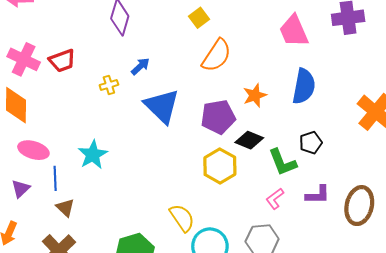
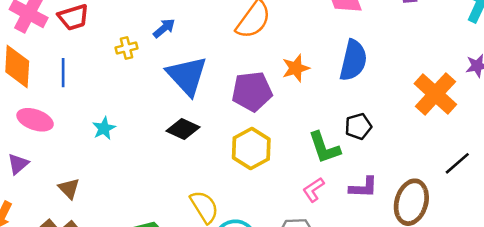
black diamond: (249, 140) -> (183, 129), moved
cyan star: (93, 155) -> (104, 128), size x0.7
blue line: (55, 178) -> (63, 73), moved

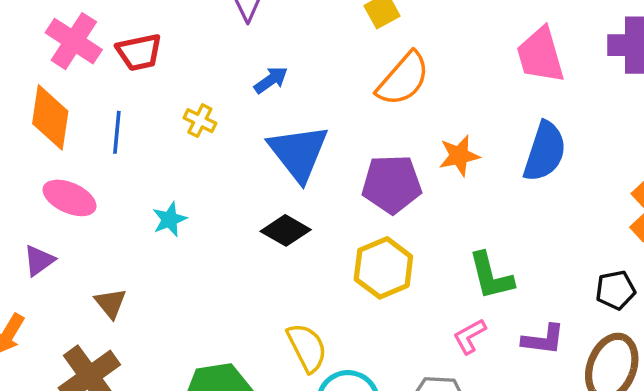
yellow cross: (127, 48) -> (200, 121), moved, turned 35
black pentagon: (358, 126) -> (615, 290), moved

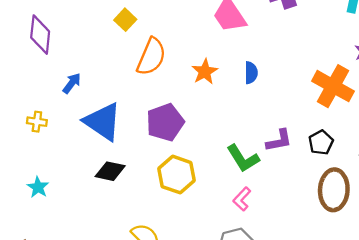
blue semicircle: (545, 152) -> (251, 73), size x0.6
orange star: (459, 156) -> (205, 72), moved
purple L-shape: (543, 340) -> (279, 141), moved

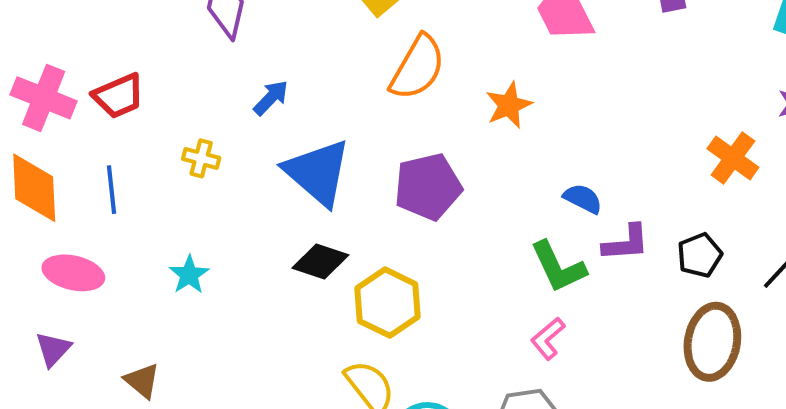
blue semicircle: (251, 73) -> (583, 199), moved, turned -70
orange cross: (333, 86) -> (733, 158), size x0.7
yellow hexagon: (177, 175) -> (388, 303), moved

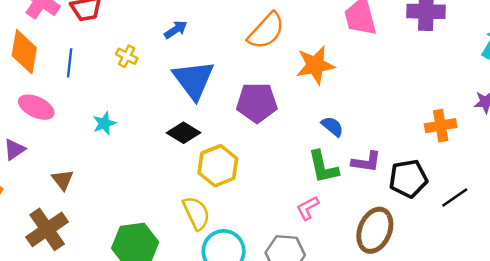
orange star: (509, 105) -> (315, 65), size x1.4
orange cross: (733, 158) -> (441, 126), turned 32
blue semicircle: (583, 199) -> (332, 126), moved
black pentagon: (700, 255) -> (408, 179), size x1.4
brown ellipse: (712, 342) -> (375, 230), moved

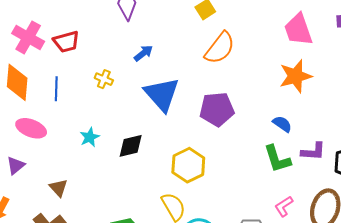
orange star: (315, 65) -> (296, 76), moved
black diamond: (184, 133) -> (131, 146), moved, turned -40
pink L-shape: (308, 208) -> (284, 206), moved

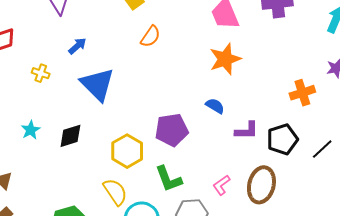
orange semicircle: (220, 48) -> (151, 36), size x0.7
purple pentagon: (217, 109) -> (172, 130), moved
green L-shape: (277, 159) -> (169, 179), moved

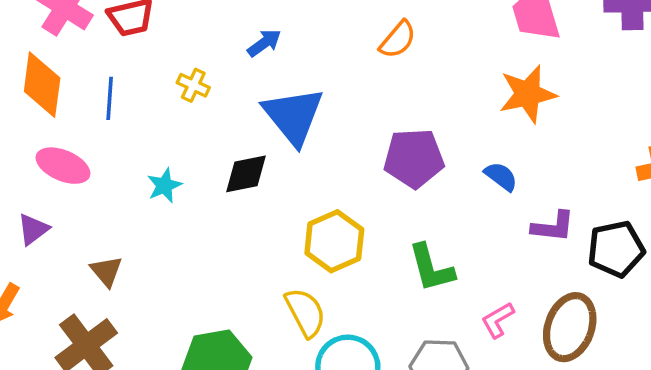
purple pentagon: (172, 130) -> (414, 158), moved
black diamond: (70, 136) -> (246, 174), moved
green L-shape: (169, 179) -> (431, 268), moved

